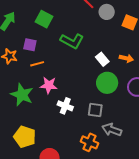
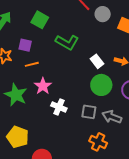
pink star: (49, 85) -> (43, 86), turned 30
gray arrow: (112, 130) -> (112, 117), moved
orange cross: (89, 142) -> (98, 142), moved

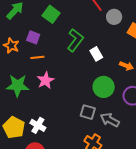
green L-shape: (67, 42) -> (75, 40), turned -90
white rectangle: (97, 61) -> (96, 54), moved
green star: (16, 95) -> (18, 86), turned -30
white cross: (59, 107) -> (38, 125), moved

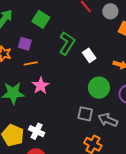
gray circle: (114, 17) -> (110, 11), moved

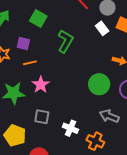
white rectangle: (89, 55) -> (102, 28), moved
gray square: (85, 114) -> (42, 117), moved
white cross: (37, 131) -> (70, 128), moved

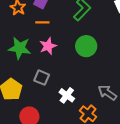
green circle: (99, 84) -> (86, 46), moved

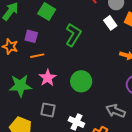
green circle: (86, 46) -> (81, 81), moved

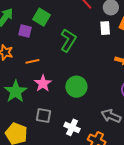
white rectangle: (110, 23) -> (105, 28), turned 32
purple square: (31, 36) -> (25, 31), moved
green star: (20, 86) -> (16, 91), turned -30

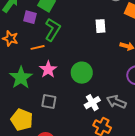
white rectangle: (105, 28) -> (101, 26), moved
green L-shape: (68, 40) -> (53, 30), moved
white cross: (72, 127) -> (92, 103), moved, turned 35

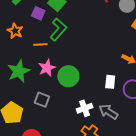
white rectangle: (101, 26) -> (110, 82), moved
green circle: (82, 73) -> (68, 76), moved

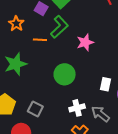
pink star: (47, 68) -> (85, 42), moved
gray square: (42, 100) -> (35, 109), moved

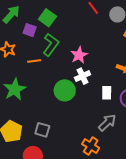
white cross: (77, 108) -> (82, 76), moved
gray arrow: (100, 114) -> (107, 123), turned 108

